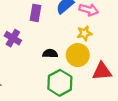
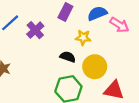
yellow star: (84, 33) -> (83, 38), moved

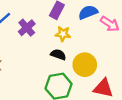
yellow star: (83, 38) -> (63, 34), moved

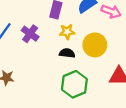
yellow circle: (85, 65) -> (95, 45), moved

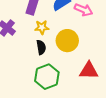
black semicircle: (67, 53) -> (41, 47), turned 72

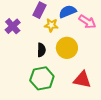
yellow star: (42, 27) -> (51, 25), moved

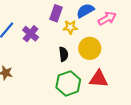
pink arrow: (87, 22) -> (107, 18), turned -54
red triangle: (82, 80) -> (99, 79), moved

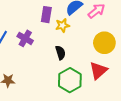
yellow circle: (90, 48) -> (104, 43), moved
red triangle: (99, 79) -> (98, 71), turned -36

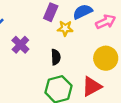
purple cross: (25, 38) -> (20, 45), moved

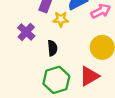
purple cross: (20, 45) -> (26, 32), moved

